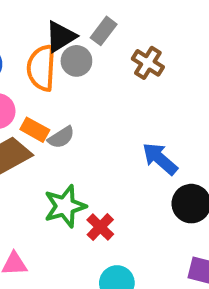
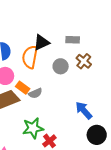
gray rectangle: (104, 31) -> (73, 40), moved, turned 48
gray circle: (76, 61) -> (61, 66), moved

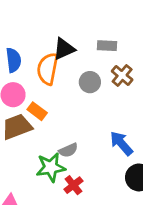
gray semicircle: (35, 93) -> (68, 150), moved

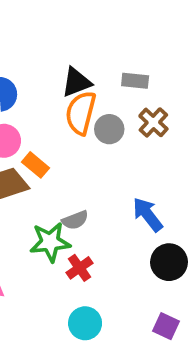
orange semicircle: (48, 69) -> (81, 113), moved

